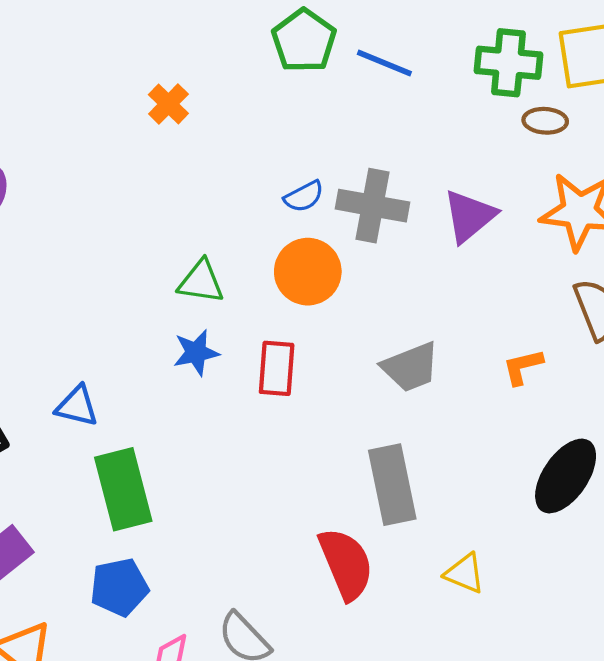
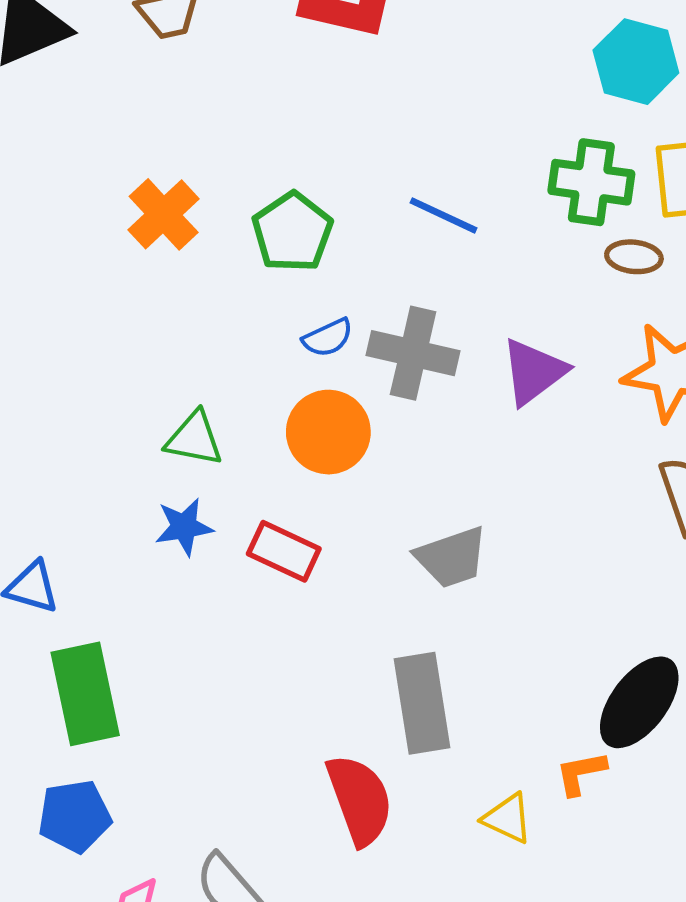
green pentagon: (304, 41) -> (292, 232), moved
blue line: (384, 63) -> (443, 215), moved
orange cross: (168, 104) -> (164, 214), size x1.4
orange L-shape: (523, 367) -> (581, 773), moved
red rectangle: (277, 368) -> (284, 551), turned -72

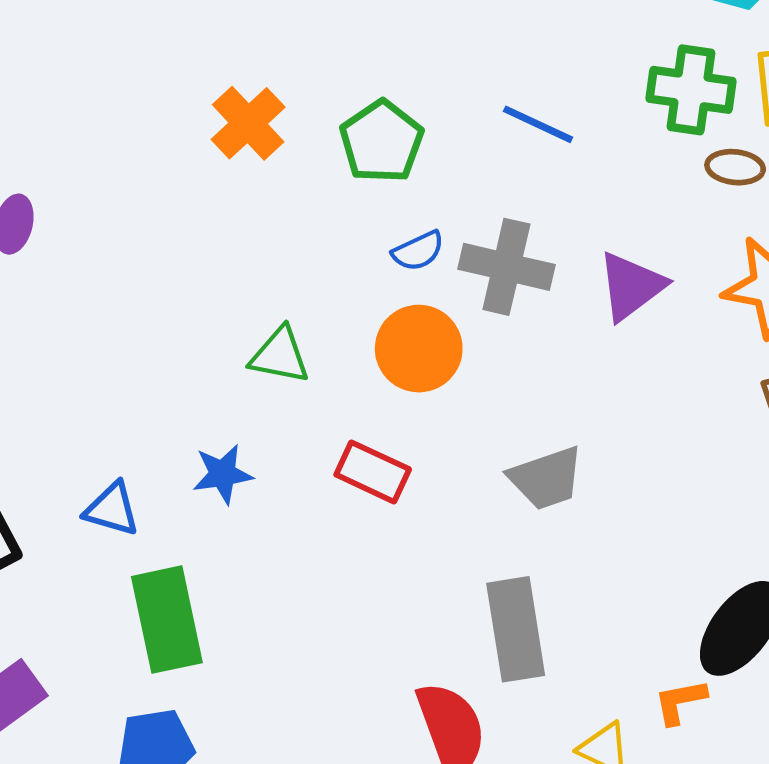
blue star: (184, 527) -> (223, 474), moved

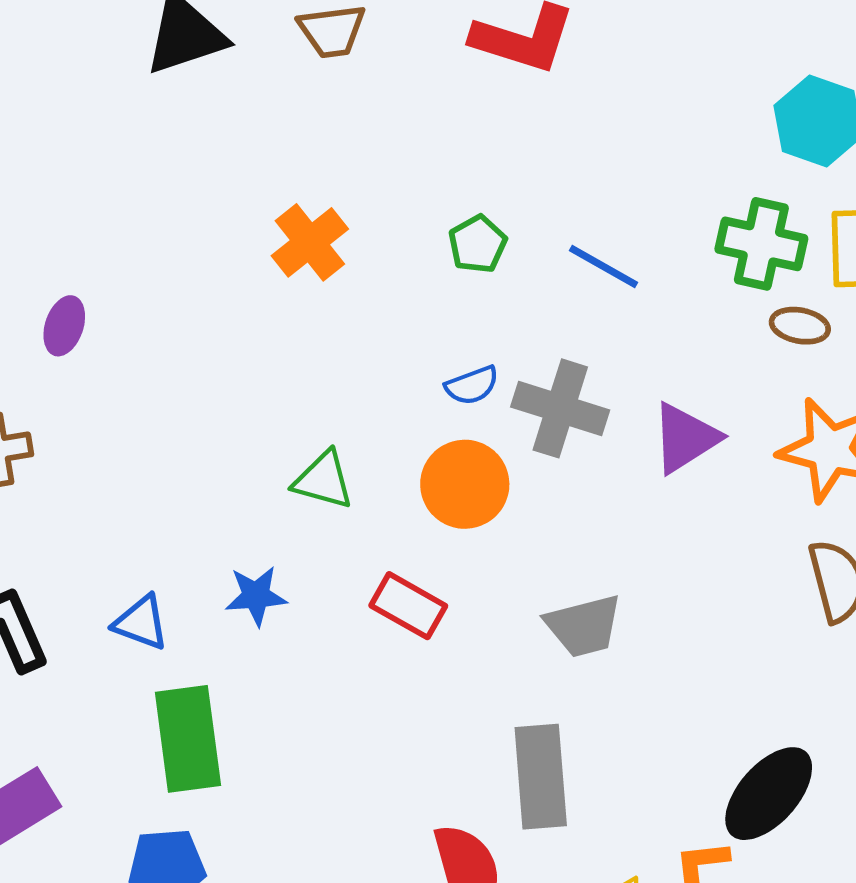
green pentagon: (381, 142) -> (478, 244), moved, size x0.7

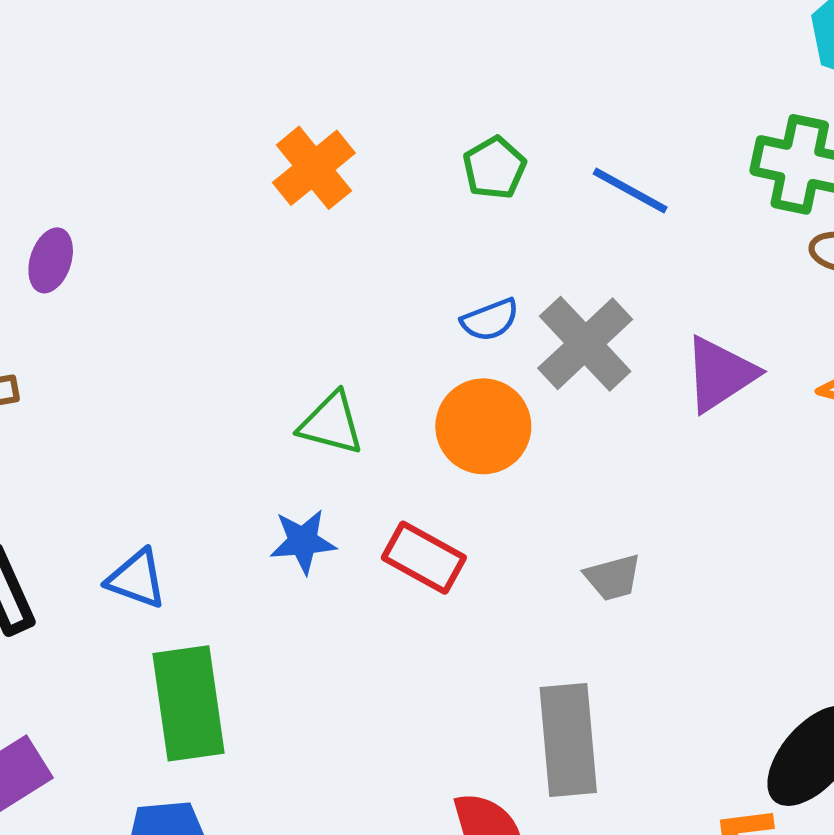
gray cross: (560, 408) -> (585, 344), turned 30
blue star: (256, 596) -> (303, 541), moved
gray trapezoid: (584, 626) -> (613, 577), size x0.7

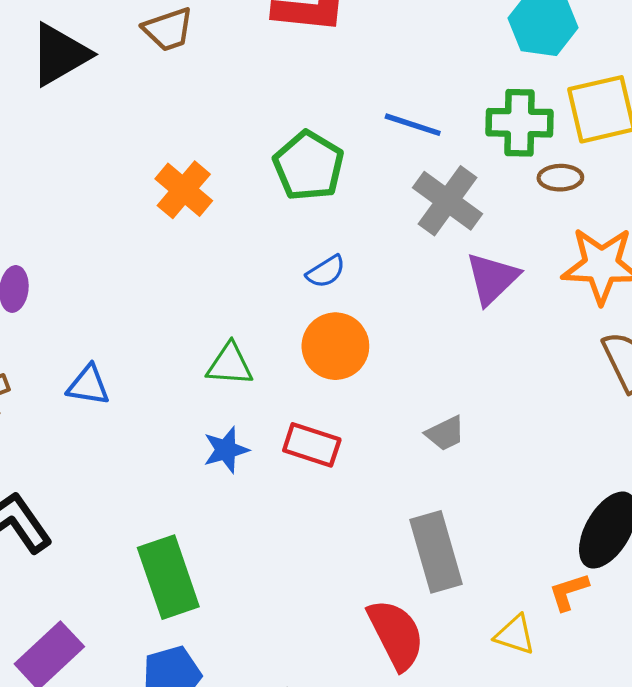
green pentagon: (494, 168) -> (309, 166), size x1.6
blue line: (630, 190) -> (413, 125), moved
gray cross: (585, 344) -> (447, 201), moved
blue triangle: (137, 579) -> (88, 385), moved

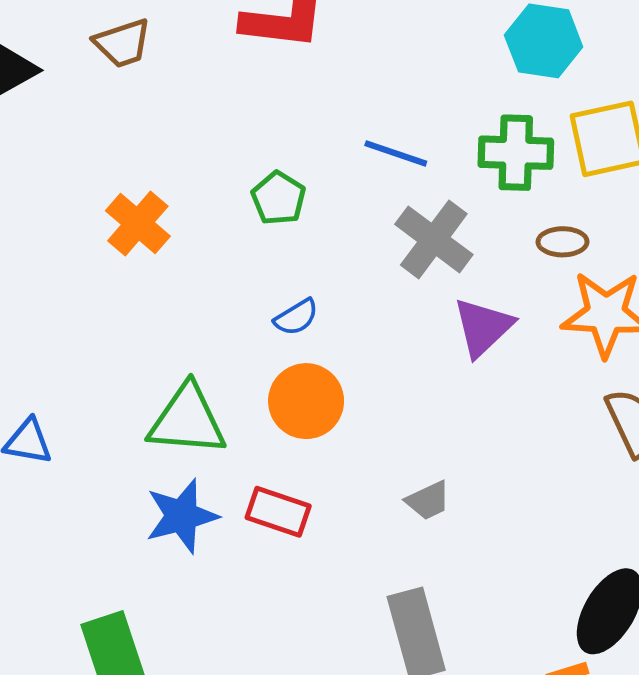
green pentagon: (309, 166) -> (278, 198), size x0.7
brown ellipse: (560, 178) -> (563, 242), moved
green triangle: (230, 364) -> (187, 420), size x1.5
blue star: (226, 450) -> (182, 516), size x1.4

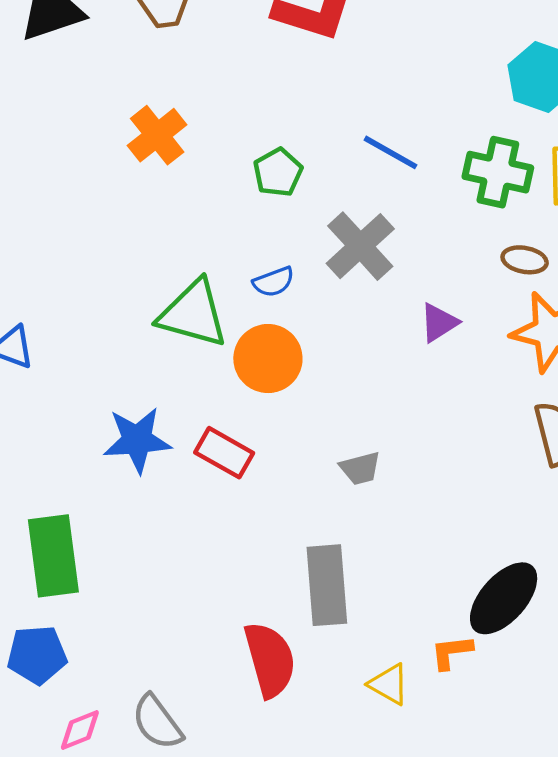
orange cross: (138, 223) -> (157, 135), moved
gray cross: (434, 239) -> (360, 246), moved
purple triangle: (483, 327) -> (439, 323), size x0.7
green triangle: (187, 420) -> (193, 314), moved

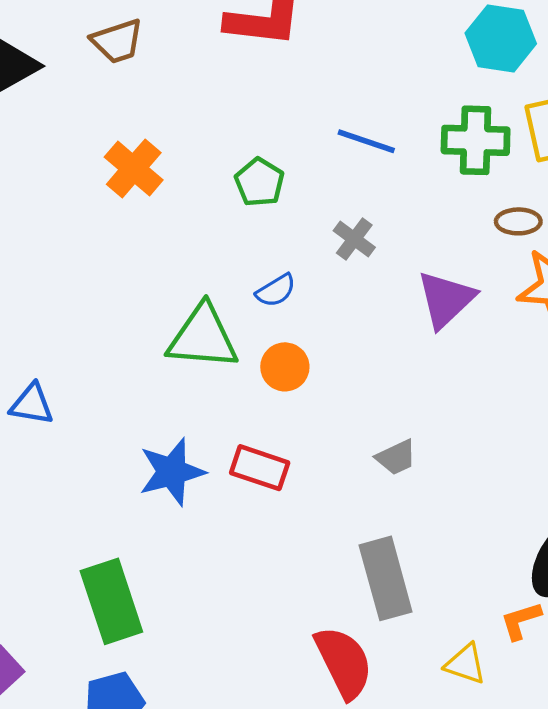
gray cross: (360, 246) -> (354, 239), size x0.6
purple triangle: (439, 323) -> (446, 299), size x1.5
orange circle: (268, 359) -> (285, 367), size x0.7

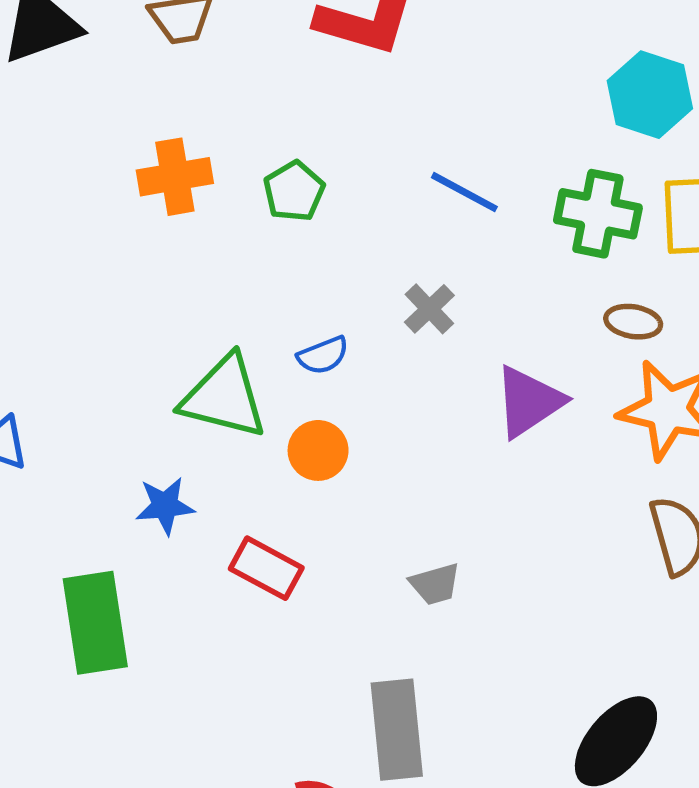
orange cross: (134, 168) -> (175, 177), turned 30
green pentagon: (259, 182) -> (294, 191), moved
blue star: (172, 472) -> (165, 506), moved, size x0.7
green rectangle: (111, 601) -> (95, 623), moved

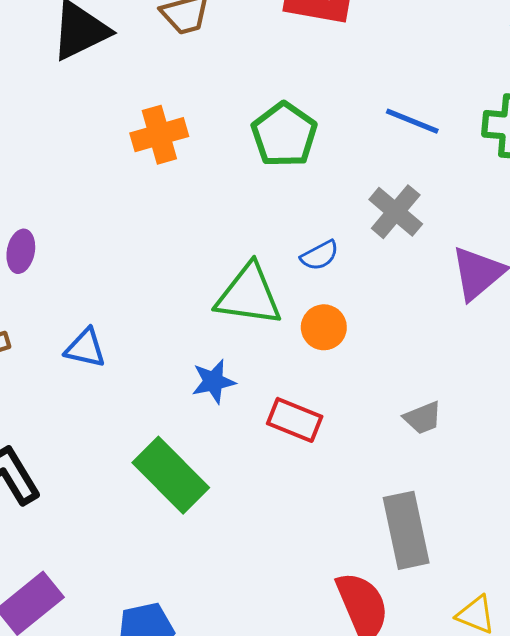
orange cross: (175, 177) -> (159, 135), moved
green pentagon: (294, 191) -> (284, 135), size x1.4
gray cross: (429, 309) -> (396, 212), size x1.4
green rectangle: (95, 623) -> (171, 475), turned -30

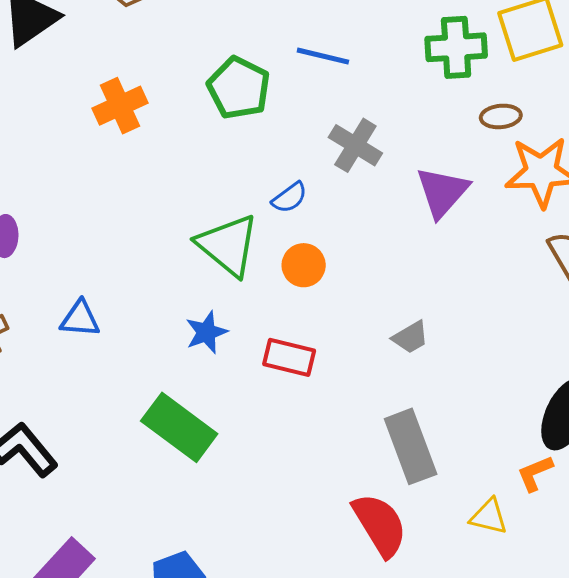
blue line: (412, 121) -> (323, 56), moved
green triangle: (249, 295) -> (228, 245), turned 40

